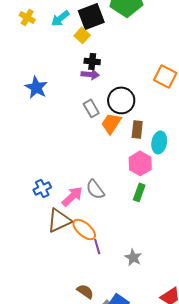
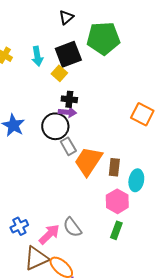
cyan arrow: (60, 18) -> (37, 56), turned -60
black circle: (121, 100) -> (55, 126), moved
orange trapezoid: (111, 123) -> (88, 161), size x1.4

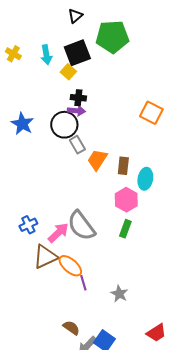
orange trapezoid: (88, 161) -> (97, 160), size x0.7
gray semicircle: (72, 227) -> (81, 226), size x1.5

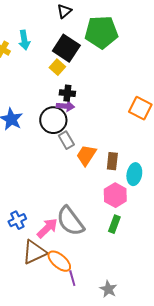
black square: (77, 53) -> (66, 48), turned -36
cyan arrow: (46, 55) -> (24, 40), moved

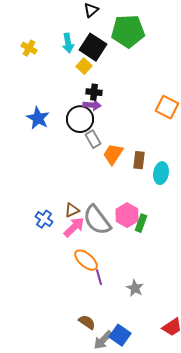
cyan arrow: (24, 40) -> (68, 43), moved
pink hexagon: (115, 195) -> (127, 215), moved
blue cross: (17, 220) -> (44, 219), turned -30
brown triangle: (34, 252) -> (72, 210), moved, size x0.6

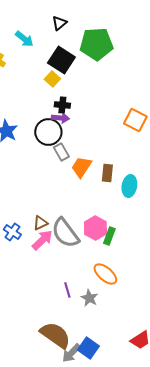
cyan arrow: (68, 43) -> (24, 39), moved, turned -42
orange ellipse: (86, 260) -> (105, 274), moved
gray star: (135, 288) -> (89, 298), moved
brown semicircle: (87, 322) -> (55, 335), size x1.8

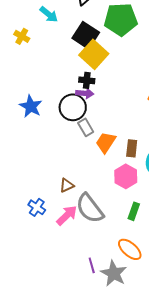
yellow square: (52, 79) -> (94, 54), moved, size x1.8
brown triangle: (40, 223) -> (67, 185), moved
pink hexagon: (95, 228) -> (126, 176), moved
gray star: (89, 298) -> (114, 273), size x1.5

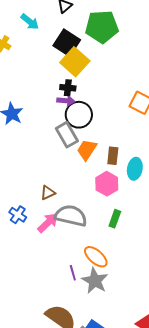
black circle: (73, 107) -> (79, 115), moved
gray rectangle: (86, 127) -> (67, 135), size x1.4
gray semicircle: (90, 208) -> (71, 216), turned 140
orange ellipse: (130, 249) -> (96, 257), moved

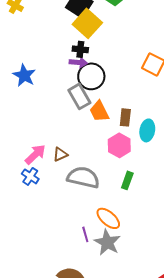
orange trapezoid: (87, 150) -> (99, 111), turned -60
pink arrow: (48, 223) -> (35, 154), moved

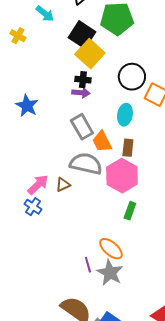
black circle: (91, 76) -> (132, 77), moved
cyan ellipse: (147, 130) -> (125, 115), moved
pink hexagon: (119, 145) -> (122, 176), size x1.4
gray semicircle: (83, 177) -> (86, 164), moved

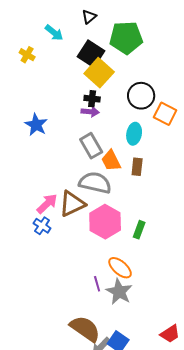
pink hexagon: (122, 176) -> (105, 222), moved
brown triangle: (63, 185) -> (72, 204), size x1.8

